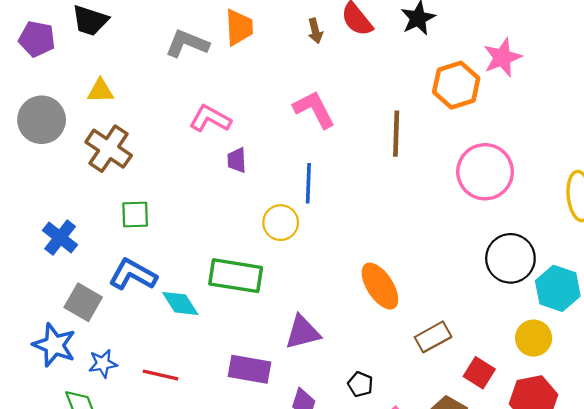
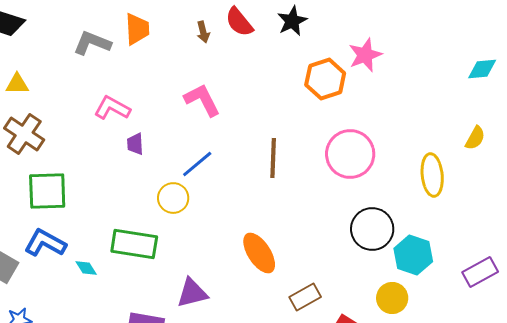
brown line: (396, 134) -> (273, 158), moved
blue line: (308, 183) -> (197, 164), turned 48
green square: (135, 214) -> (47, 191), size x1.6
cyan diamond: (180, 303) -> (86, 268), size x0.7

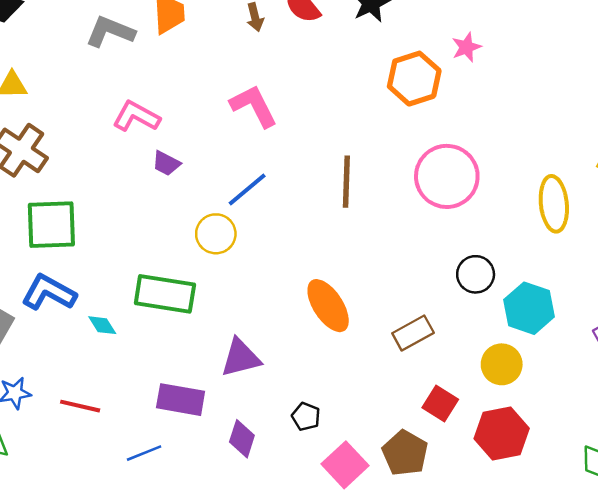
pink star: (365, 55) -> (466, 47), size x0.7
purple trapezoid: (135, 144) -> (166, 163), turned -60
black circle: (372, 229) -> (476, 274), size x0.7
brown rectangle: (305, 297) -> (413, 333), moved

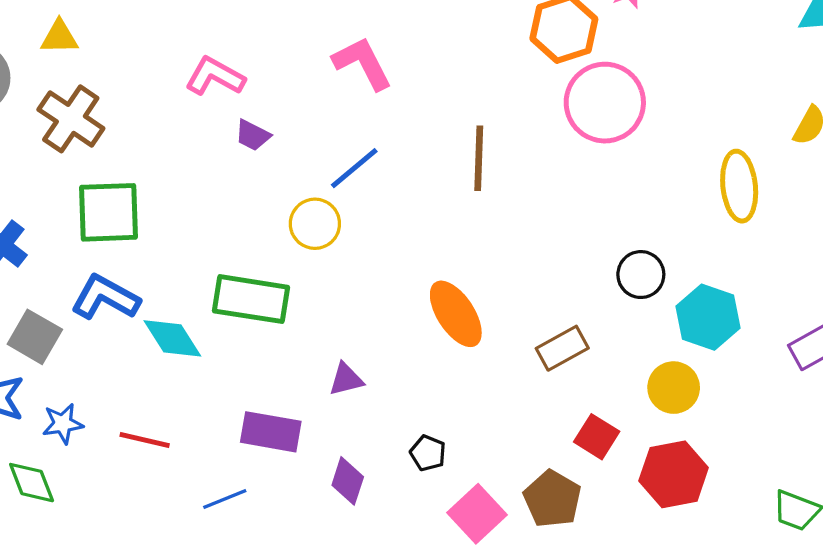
pink circle: (447, 176) -> (605, 103), moved
cyan diamond: (102, 325) -> (172, 338), size x1.6
purple triangle: (241, 358) -> (346, 379), size x0.7

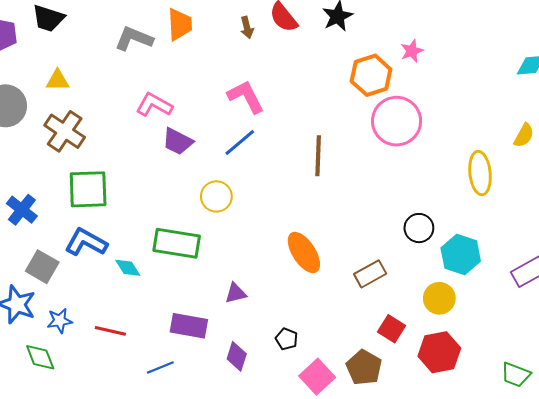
purple trapezoid: (253, 135) -> (178, 141), size x1.4
blue line: (354, 168) -> (240, 142), moved
cyan diamond: (172, 338) -> (128, 268), size x0.7

